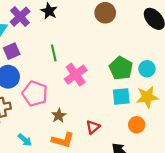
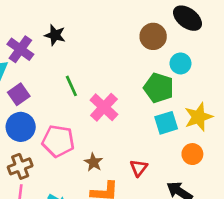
brown circle: (105, 13) -> (153, 36), moved
cyan circle: (147, 69) -> (181, 63), moved

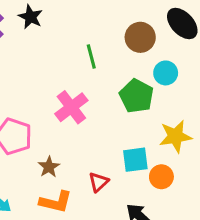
green line: (71, 86) -> (91, 57), moved
cyan square: (166, 123) -> (135, 160), moved

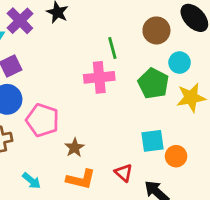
pink cross: (71, 107) -> (99, 77), moved, turned 32
yellow star: (175, 136) -> (191, 98), moved
red triangle: (99, 182) -> (124, 173), moved, turned -36

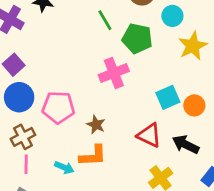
pink cross: (99, 77) -> (114, 73), moved
green pentagon: (153, 83) -> (137, 38), moved
red triangle: (124, 173) -> (149, 135), size x1.4
orange L-shape: (81, 179) -> (93, 156), moved

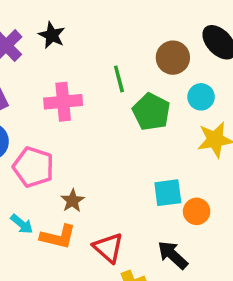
pink cross: (114, 73) -> (63, 102), moved
red triangle: (149, 135) -> (108, 248), moved
cyan arrow: (64, 168) -> (22, 224), moved

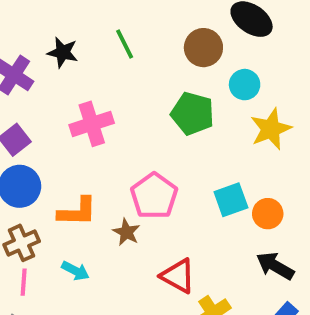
green line: (119, 79) -> (125, 44), moved
pink pentagon: (33, 167) -> (154, 196), moved, turned 30
orange L-shape: (58, 237) -> (77, 212), moved
black arrow: (173, 255) -> (275, 266), moved

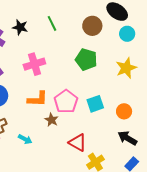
cyan circle: (245, 85) -> (127, 34), moved
cyan square: (231, 200) -> (95, 104), moved
orange L-shape: (77, 212) -> (38, 99), moved

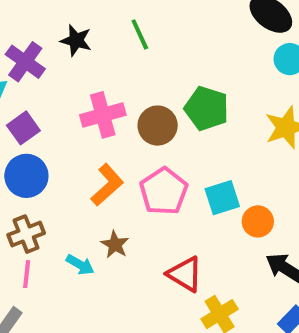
brown circle: (92, 26) -> (158, 126), moved
orange L-shape: (38, 99) -> (107, 185), turned -45
orange circle: (124, 111) -> (258, 221), moved
brown star: (51, 120) -> (115, 244), moved

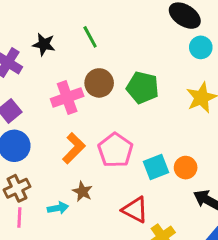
brown circle: (158, 126) -> (99, 83), moved
cyan square: (222, 198) -> (156, 167), moved
cyan arrow: (80, 265) -> (58, 208), turned -36

